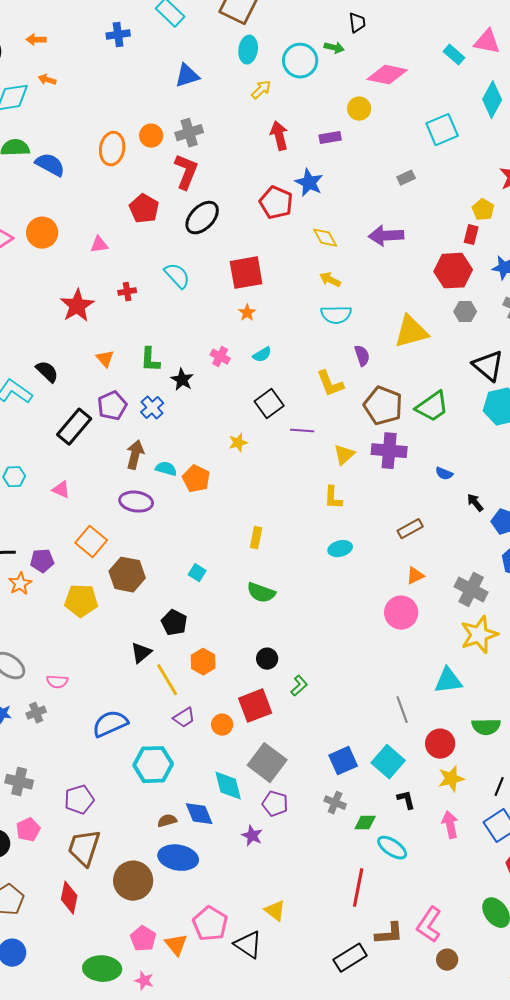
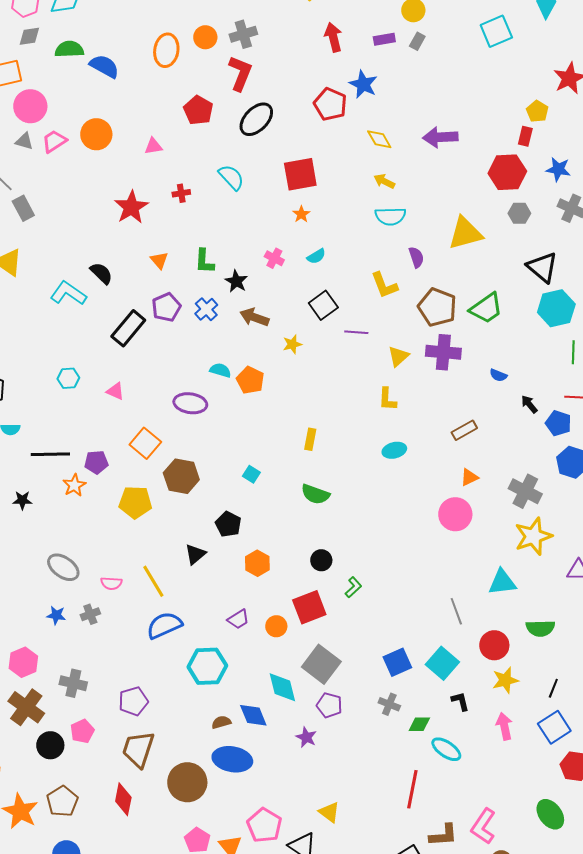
gray rectangle: (406, 178) -> (417, 41), moved, turned -36
brown arrow: (135, 455) -> (254, 317), moved, turned -84
yellow line: (167, 680) -> (153, 581), moved

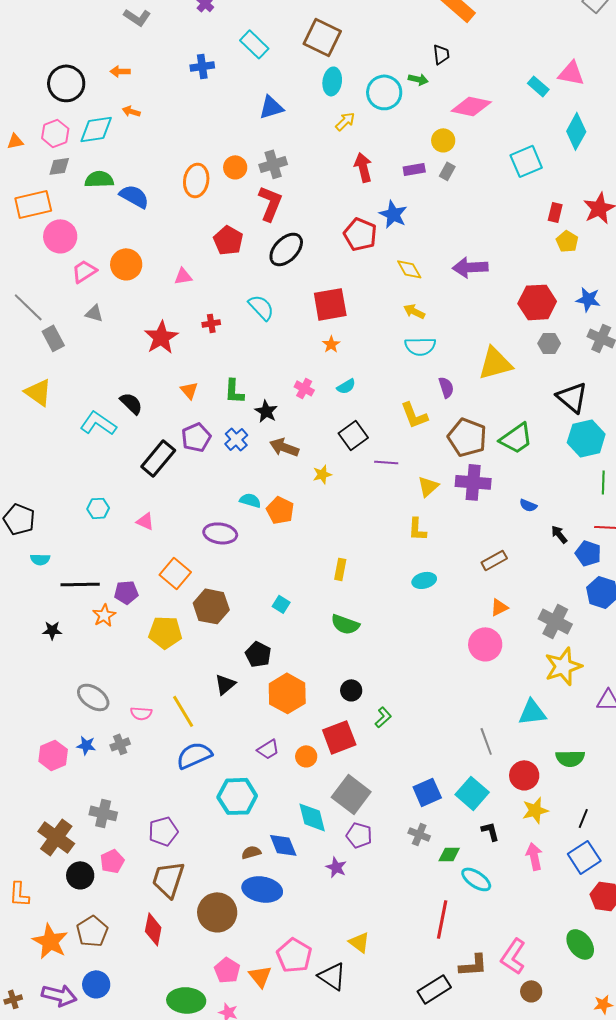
red rectangle: (525, 136) -> (555, 212), moved
gray triangle: (24, 141) -> (94, 313), moved
orange hexagon: (257, 563) -> (287, 693), size x1.5
pink hexagon: (23, 662) -> (53, 755), moved

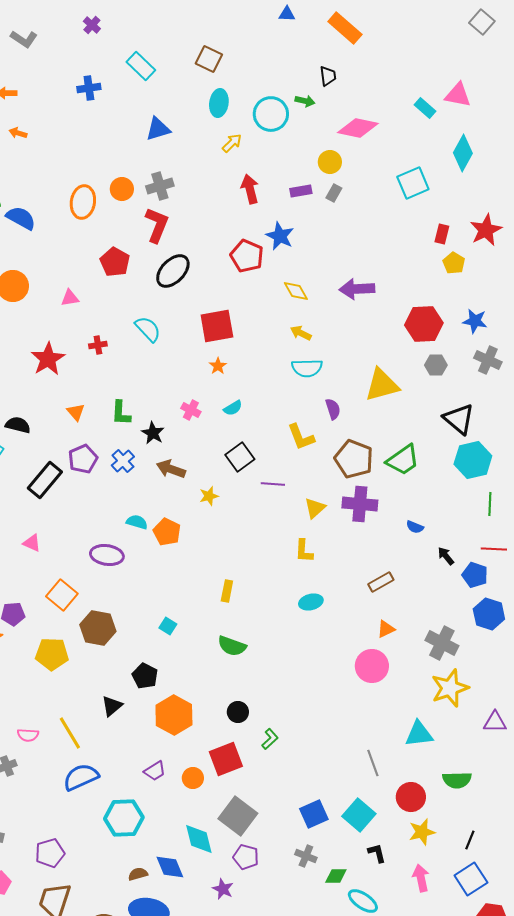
brown square: (322, 37) -> (209, 59), size x0.7
black semicircle: (131, 403) -> (18, 425), turned -30

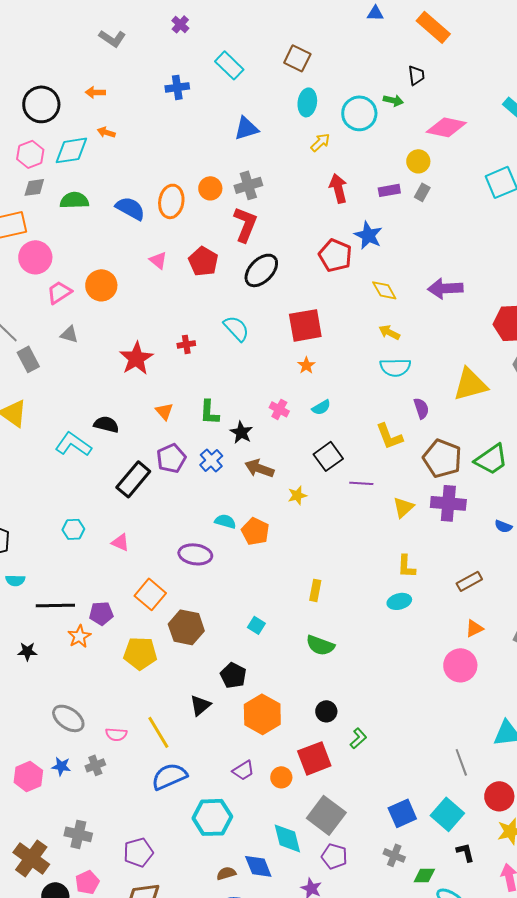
blue semicircle: (21, 218) -> (130, 208), moved
pink triangle: (70, 298) -> (158, 260), moved, turned 48
yellow L-shape: (304, 551) -> (406, 566), moved

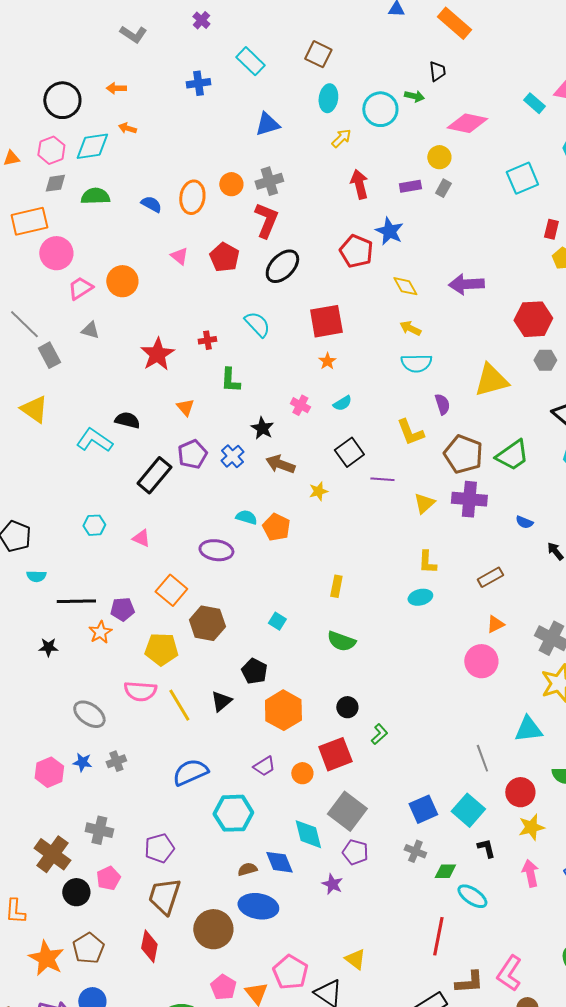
blue semicircle: (130, 208) -> (151, 204), size x0.7
green L-shape: (209, 412) -> (230, 380), moved
yellow line: (158, 732) -> (179, 705), moved
pink semicircle: (116, 734) -> (140, 691), moved, size x1.5

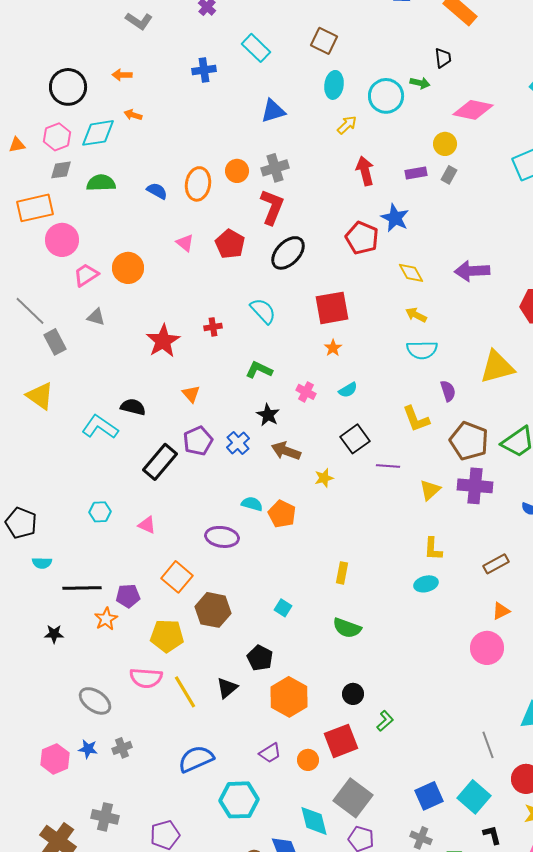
green L-shape: (230, 380) -> (259, 370), moved, turned 112

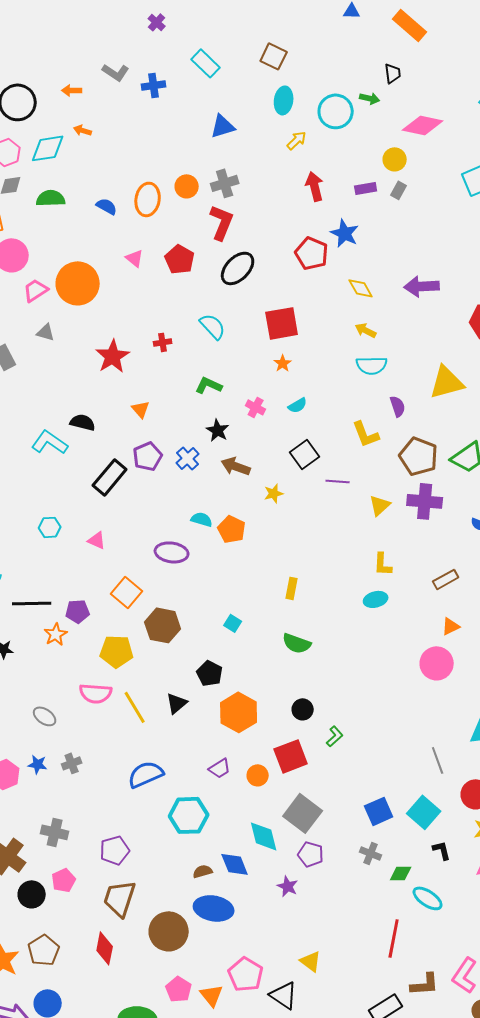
gray L-shape: (139, 21) -> (116, 72), moved
orange circle: (128, 268) -> (78, 283), size x1.4
gray ellipse: (95, 701) -> (45, 716), size x0.7

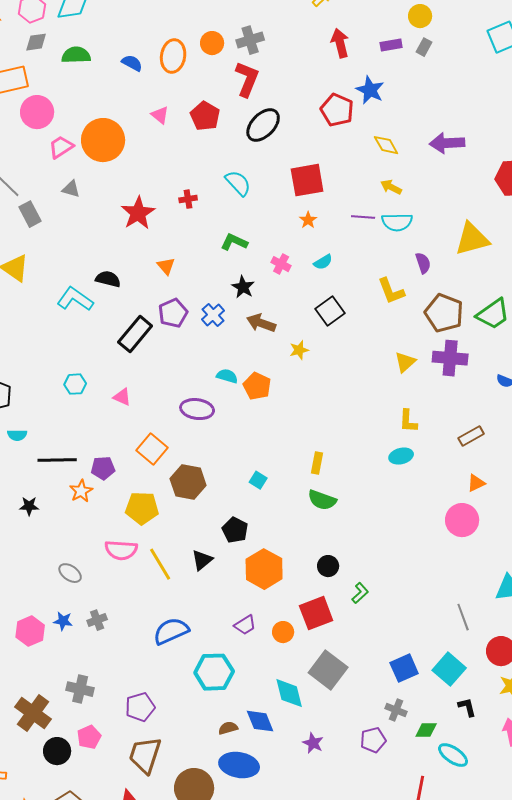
purple line: (338, 481) -> (363, 217), moved
yellow rectangle: (292, 588) -> (317, 463), moved
purple pentagon: (311, 854) -> (373, 740), moved, turned -30

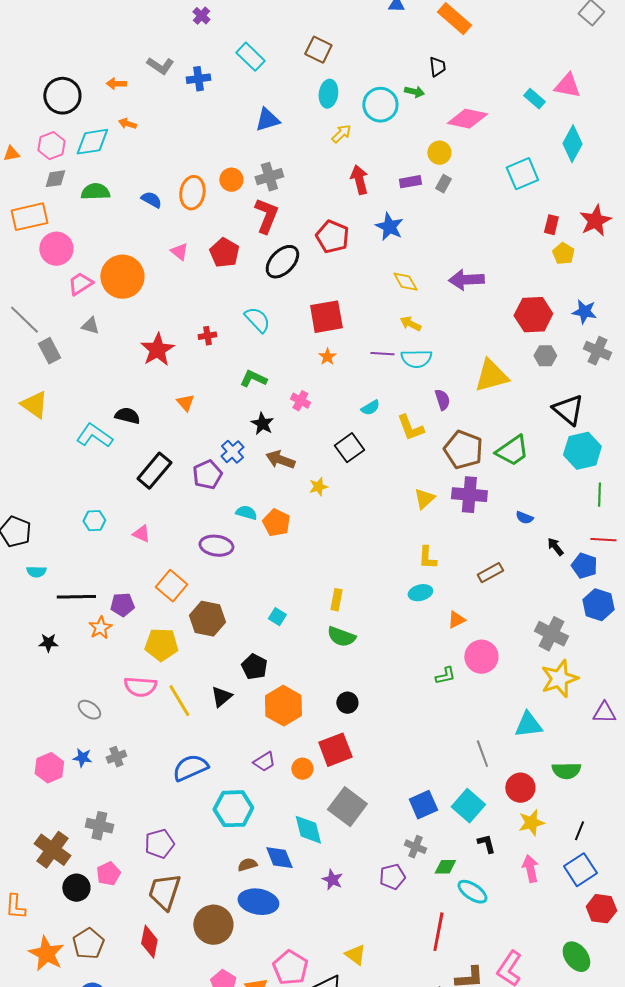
red pentagon: (337, 110) -> (332, 237), moved
cyan semicircle: (323, 262) -> (370, 408), moved
purple pentagon: (173, 313) -> (207, 475), moved
orange triangle: (476, 483) -> (456, 620), moved
green L-shape: (360, 593) -> (445, 676), moved, turned 30

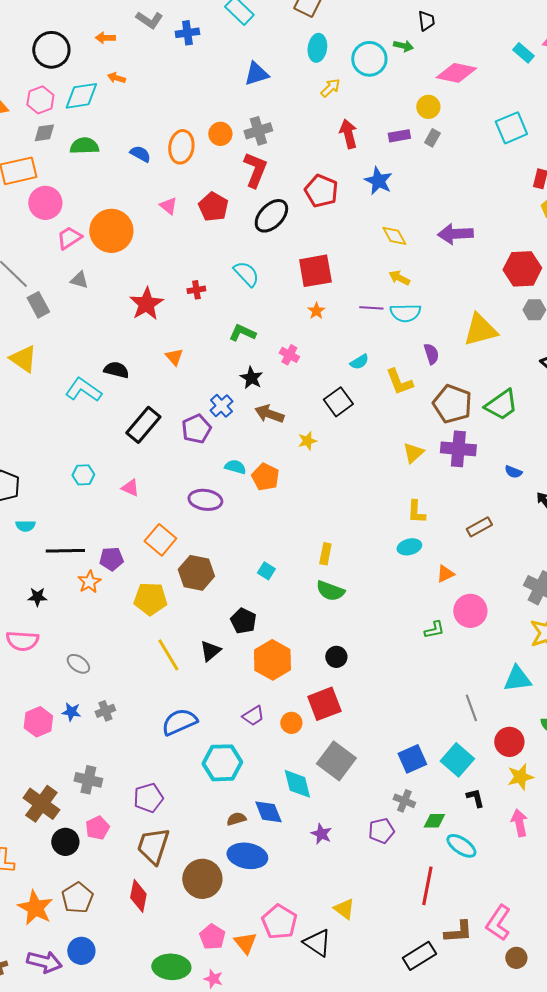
pink semicircle: (140, 687) -> (22, 641), moved

